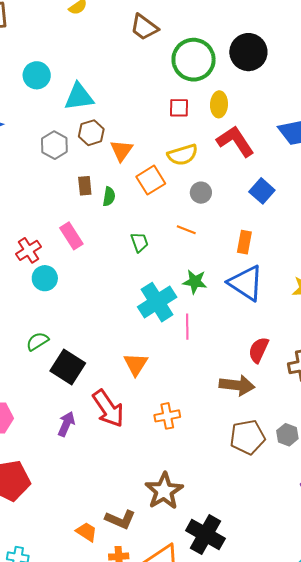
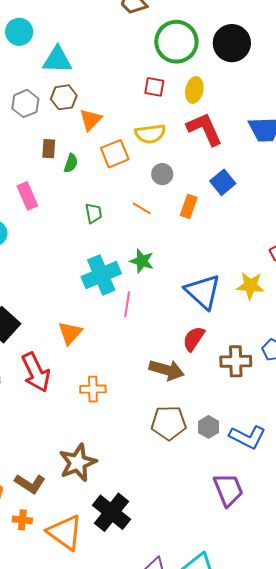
orange rectangle: (244, 242) -> (189, 206), moved
blue triangle: (246, 283) -> (203, 292), moved

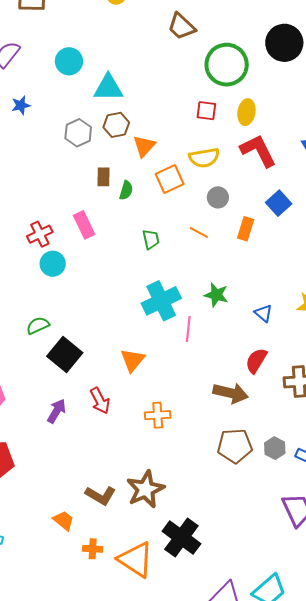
black circle: (232, 43) -> (284, 43), moved
green star: (142, 261) -> (216, 295), moved
blue triangle: (203, 292) -> (263, 313), size x0.5
red arrow: (36, 372) -> (100, 401), size x0.7
brown L-shape: (30, 484) -> (101, 495), moved

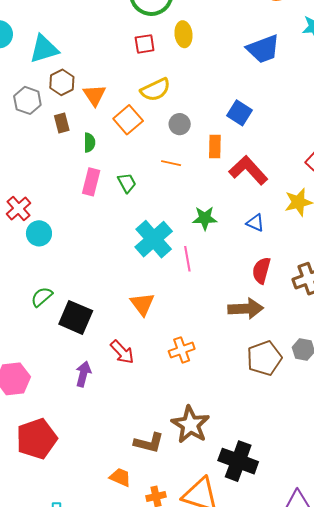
red L-shape: (258, 151) -> (248, 170), moved
brown rectangle: (103, 177) -> (62, 123), moved
pink rectangle: (84, 225) -> (91, 182), moved, turned 56

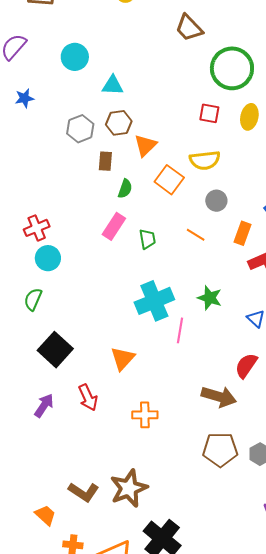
cyan triangle: (44, 49) -> (113, 85), size x0.7
orange square: (128, 120) -> (169, 180), turned -32
green semicircle: (42, 297) -> (33, 299), moved, turned -45

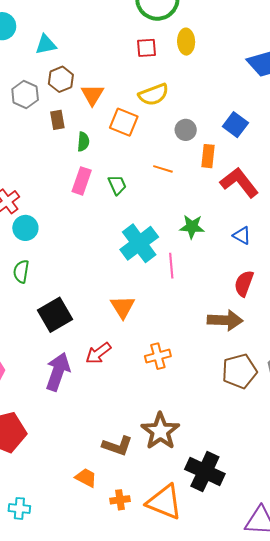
gray circle: (216, 201) -> (186, 130), moved
black square: (55, 350) -> (55, 315), turned 32
red arrow: (88, 397) -> (98, 353), turned 92
purple arrow: (44, 405) -> (58, 372), size x1.5

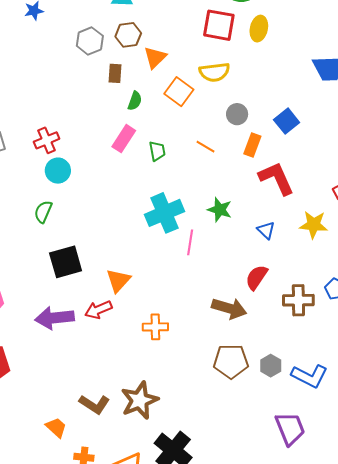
red square: (147, 48) -> (219, 25), size x1.6
orange triangle: (123, 307) -> (118, 280), moved
purple arrow: (58, 372) -> (55, 318), turned -129

